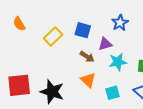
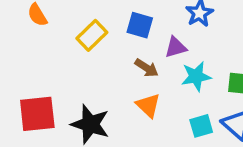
cyan square: (113, 93) -> (201, 126), moved

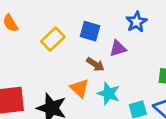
cyan star: (196, 76) -> (109, 94), moved, turned 30
orange triangle: (148, 105) -> (79, 88), moved

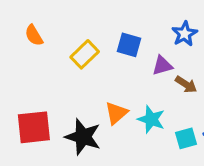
brown arrow: (95, 64) -> (186, 84), moved
orange triangle: (79, 88) -> (116, 113), turned 36

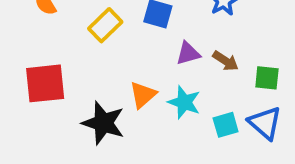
purple triangle: (162, 65) -> (188, 53), moved
red square: (34, 127) -> (45, 83), moved

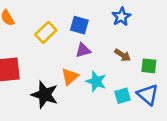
purple triangle: (188, 53) -> (83, 50), moved

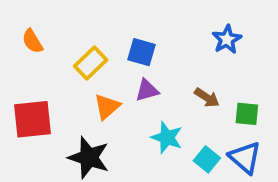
blue star: (121, 17) -> (227, 39), moved
orange triangle: (70, 77) -> (107, 107), moved
cyan square: (123, 96) -> (207, 159), turned -35

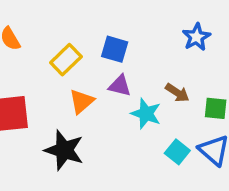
purple triangle: (147, 90) -> (120, 86), turned 30
cyan star: (167, 137) -> (146, 114), moved

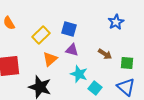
cyan star: (146, 114) -> (79, 74), moved
cyan square: (177, 152) -> (95, 88), moved

